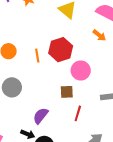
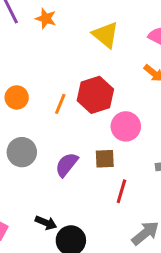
orange line: (37, 56) -> (60, 104), turned 32
purple semicircle: (41, 116) -> (67, 165), moved

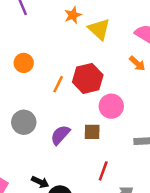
orange star: (46, 19) -> (73, 15), moved, turned 30
orange circle: (17, 97) -> (24, 63), moved
red line: (121, 191) -> (103, 171), moved

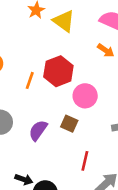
brown square: (92, 132) -> (69, 124), turned 30

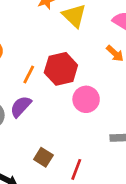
brown square: (69, 124) -> (43, 157), moved
purple semicircle: (38, 130) -> (21, 106), moved

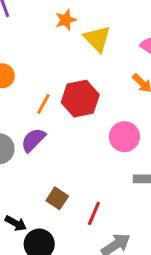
pink circle: (86, 99) -> (124, 137), moved

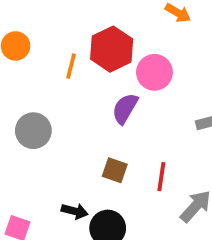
pink circle: (124, 137) -> (154, 72), moved
purple semicircle: (33, 140) -> (125, 108), moved

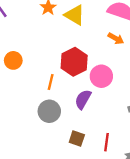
orange line: (71, 66) -> (51, 82), moved
gray circle: (33, 131) -> (49, 111), moved

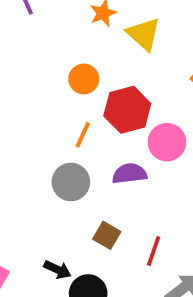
orange circle: (13, 60) -> (84, 79), moved
purple semicircle: (83, 99) -> (129, 174), turned 42

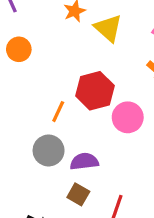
orange circle: (84, 79) -> (19, 49), moved
purple semicircle: (129, 174) -> (84, 161), moved

